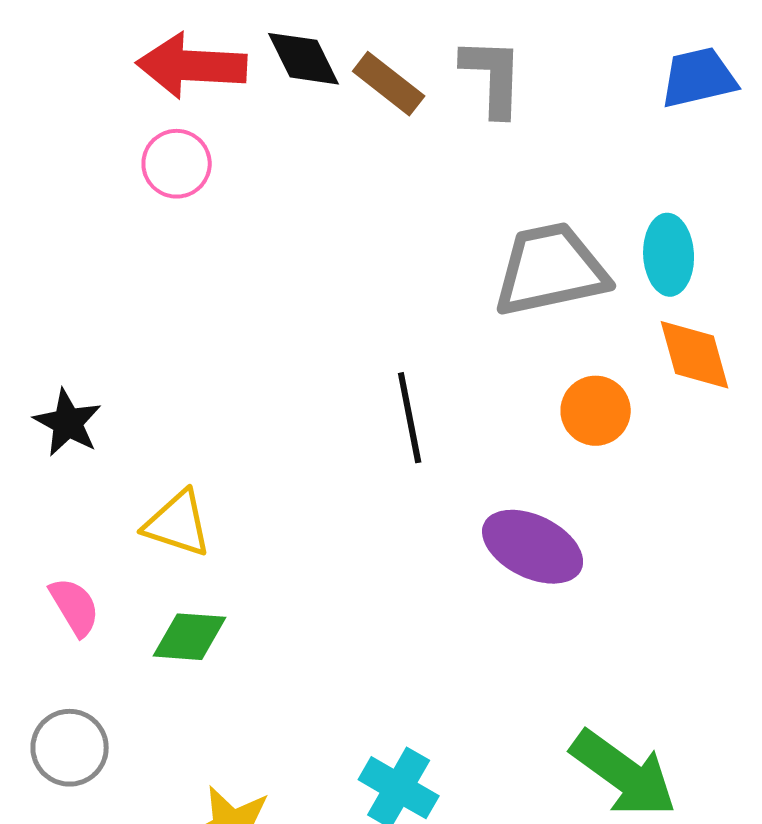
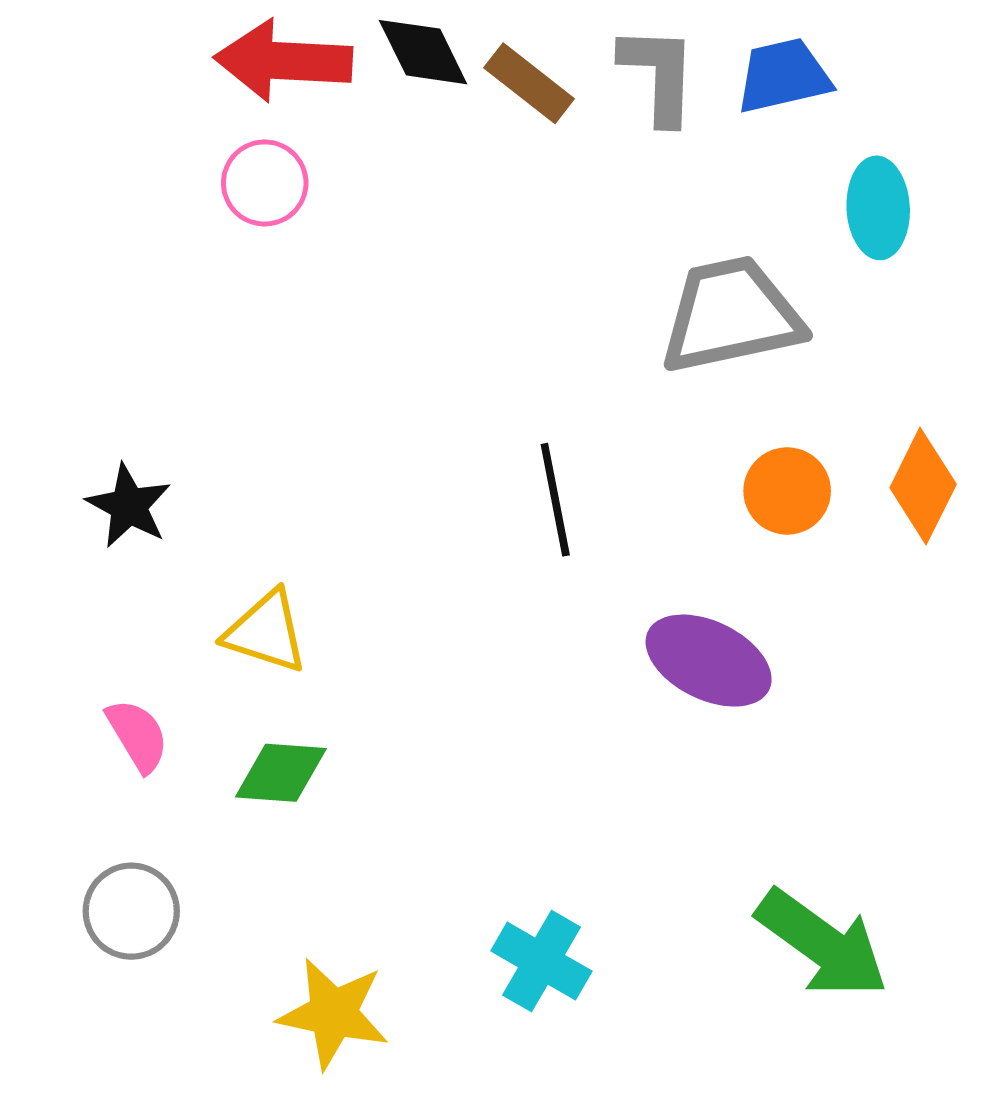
blue trapezoid: (699, 78) -> (783, 76), moved
cyan ellipse: (669, 255) -> (878, 208), moved
orange diamond: (695, 355) -> (923, 486), moved, turned 42

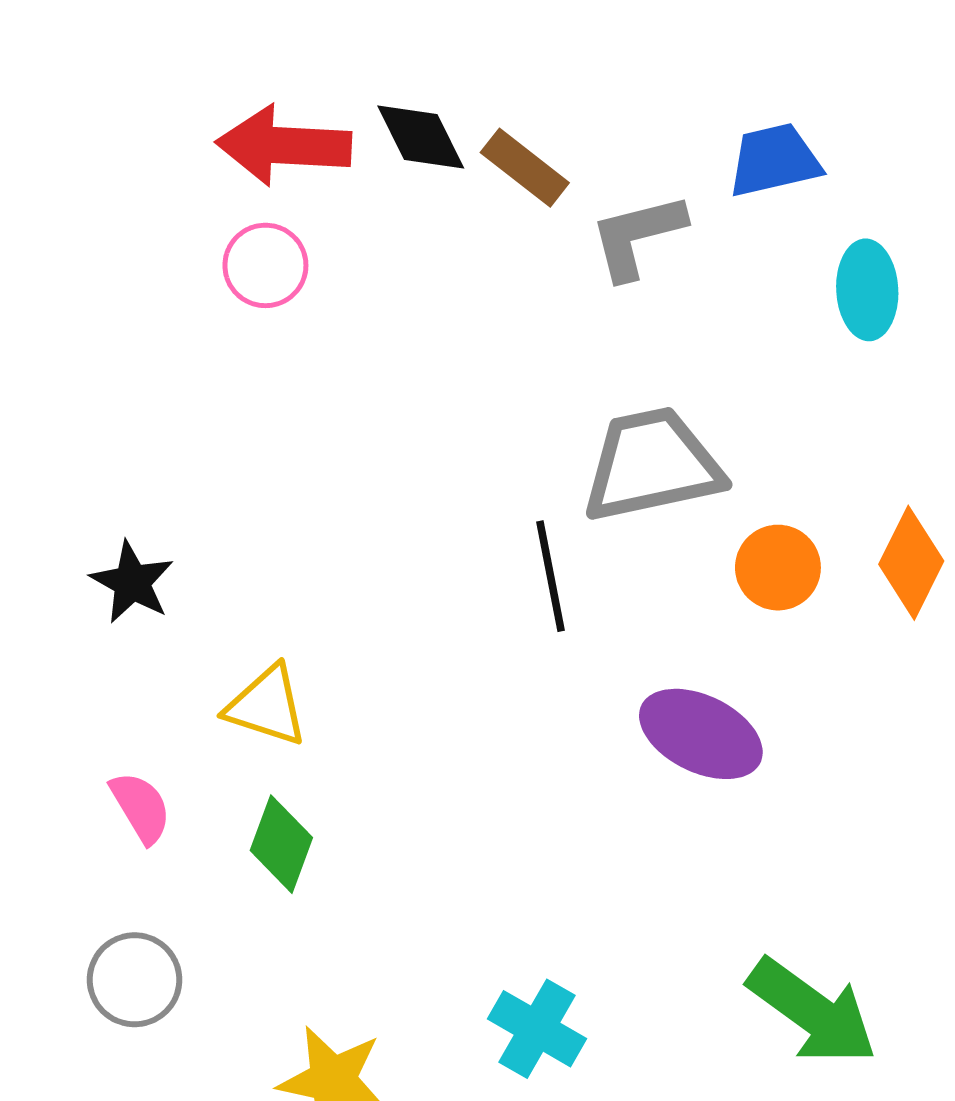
gray L-shape: (659, 75) -> (637, 236), moved, turned -106
gray trapezoid: (731, 315) -> (652, 465), moved
green diamond: (281, 773) -> (281, 844), turned -74

